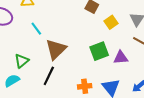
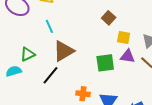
yellow square: (111, 22) -> (124, 38), turned 32
purple triangle: (121, 58) -> (128, 56), moved

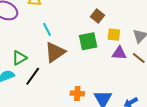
cyan line: (49, 26) -> (47, 29), moved
green square: (105, 63) -> (88, 41), moved
black line: (51, 75) -> (33, 76), moved

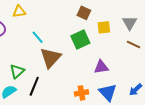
purple triangle: (119, 53) -> (101, 67), moved

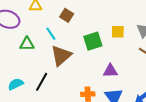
brown square: (84, 13) -> (67, 15), moved
green triangle: (17, 71) -> (27, 44), moved, turned 35

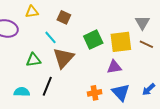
yellow square: (118, 32) -> (121, 42), moved, size x1.6
green triangle: (27, 44) -> (33, 60), moved
cyan semicircle: (16, 84) -> (22, 92), turned 35

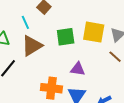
yellow square: (121, 42) -> (94, 32), moved
orange cross: (95, 93) -> (51, 88), size x1.5

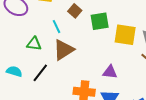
green square: (66, 37) -> (100, 21), moved

